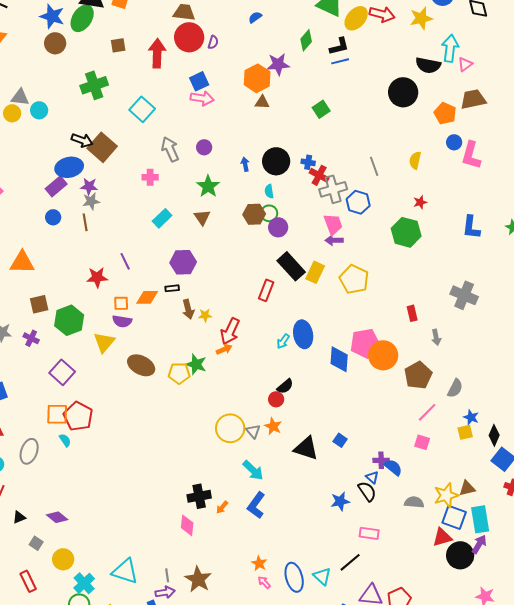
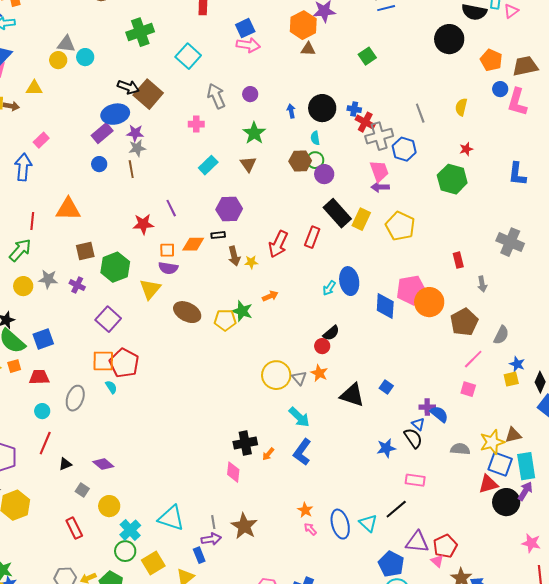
brown trapezoid: (473, 99) -> (525, 66), moved
red arrow: (230, 331) -> (278, 244), moved

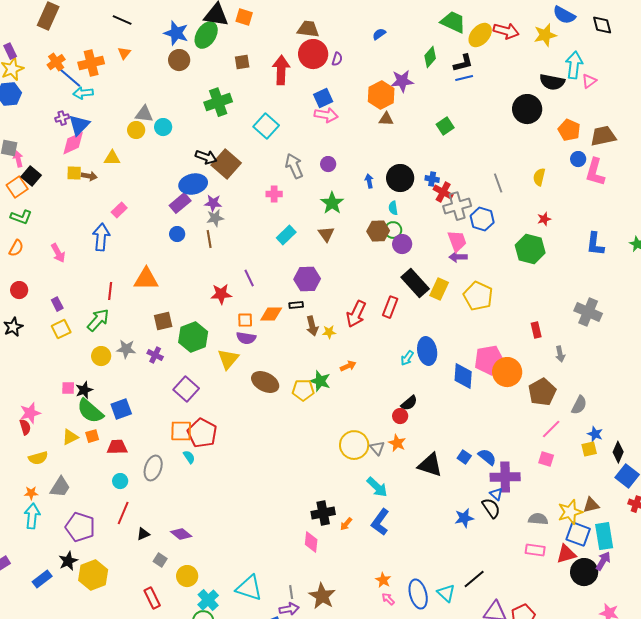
purple cross: (427, 407) -> (505, 477), size x1.8
blue semicircle: (439, 414) -> (487, 457), moved
pink rectangle: (415, 480) -> (535, 550), moved

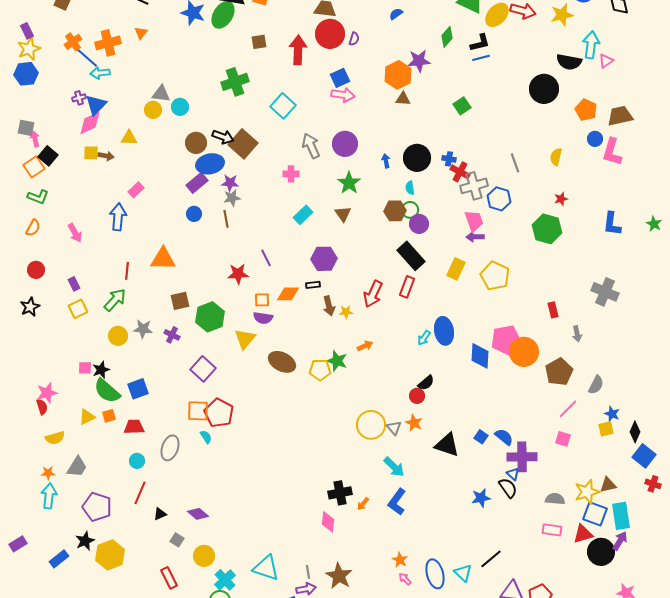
brown circle: (179, 60) -> (196, 143), moved
purple circle: (328, 164) -> (345, 144), size x1.6
black rectangle: (415, 283) -> (411, 256), moved

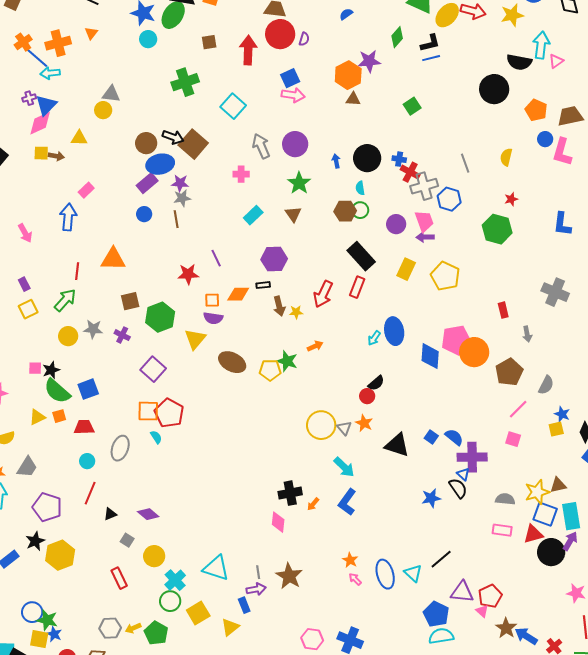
cyan circle: (180, 107) -> (148, 39), moved
purple circle: (419, 224) -> (396, 224), moved

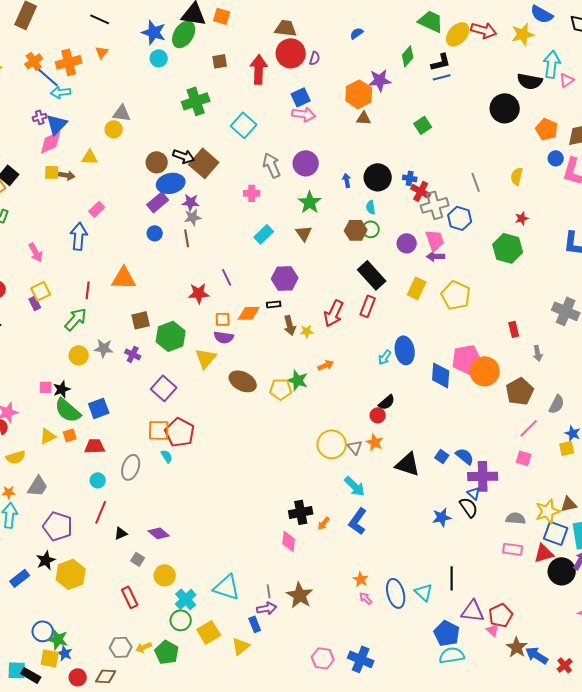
yellow square: (28, 309) -> (41, 291), moved
black line: (441, 559) -> (452, 578), turned -50

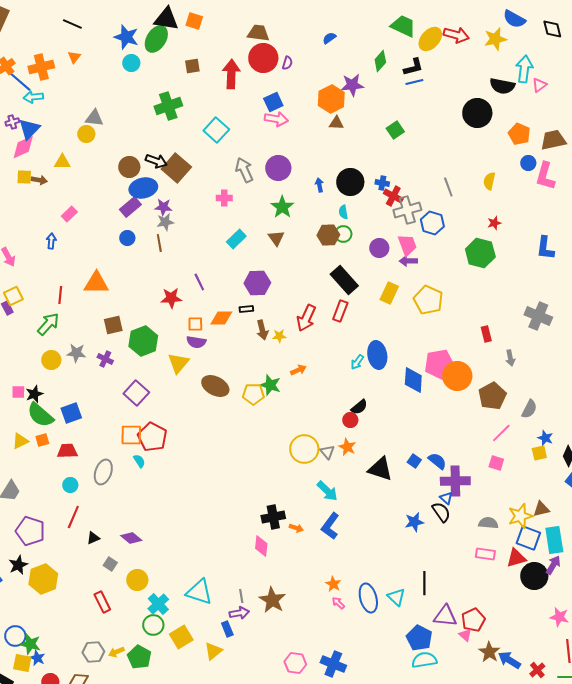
blue arrow: (79, 236) -> (51, 241), size x0.6
orange arrow: (324, 523) -> (296, 528), turned -112

